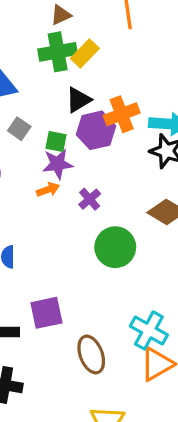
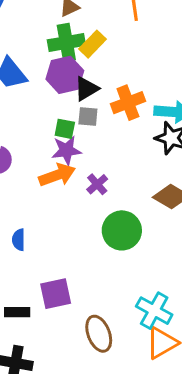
gray square: (19, 129) -> (88, 116), moved, turned -30
purple hexagon: (96, 130) -> (65, 75), moved
orange arrow: (48, 190) -> (57, 175), size x1.6

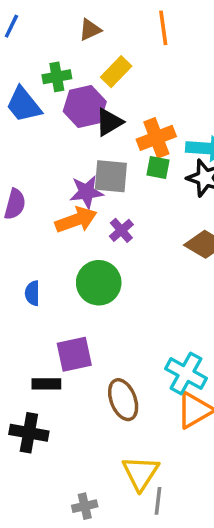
green cross: (66, 43) -> (57, 77), moved, size x0.7
gray square: (88, 116) -> (111, 176), moved, size x1.5
green square: (65, 129) -> (158, 168), moved
green circle: (122, 230) -> (99, 283), moved
black rectangle: (17, 312) -> (46, 384), moved

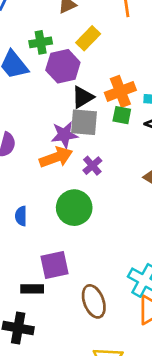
black triangle: (109, 122) -> (83, 97), moved

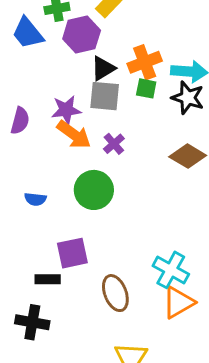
purple star: (64, 135) -> (66, 110), moved
orange arrow: (56, 157) -> (74, 135), turned 56
blue semicircle: (21, 216) -> (35, 199), turned -84

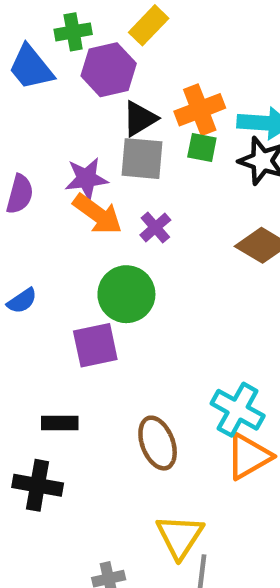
blue semicircle: (35, 199) -> (22, 301), moved, turned -40
purple square: (72, 253) -> (95, 345), moved

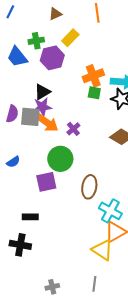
black triangle: (140, 119) -> (42, 92), moved
gray square: (142, 159) -> (30, 117), moved
brown ellipse: (158, 443) -> (89, 187), moved, turned 30
yellow triangle: (180, 536) -> (102, 250), moved, turned -30

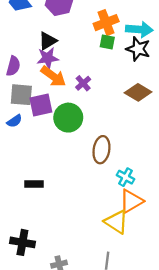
gray square: (30, 117) -> (21, 95), moved
purple square: (46, 182) -> (41, 105), moved
cyan cross: (110, 211) -> (126, 177), size x0.7
black cross: (20, 245) -> (22, 242), moved

